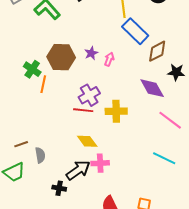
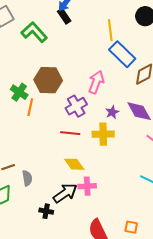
purple star: (91, 53) -> (112, 112), moved
pink arrow: (109, 59) -> (96, 82), size x1.6
purple cross: (89, 95) -> (76, 106), moved

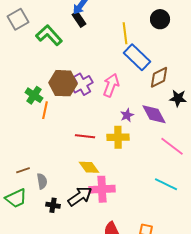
purple cross: (76, 106) -> (82, 84), moved
pink cross: (87, 186) -> (102, 189), size x1.4
black cross: (46, 211) -> (53, 205), moved

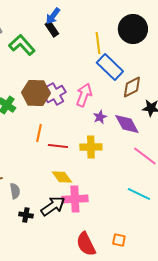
black circle: (160, 19) -> (133, 29), size x1.5
orange line: (45, 110) -> (39, 133), moved
purple star: (127, 115) -> (100, 117), moved

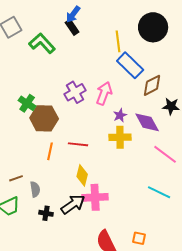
brown hexagon: (36, 93) -> (44, 118), moved
orange line: (39, 133) -> (50, 151), moved
yellow cross: (91, 147) -> (120, 137), moved
yellow diamond: (62, 177) -> (82, 175), turned 50

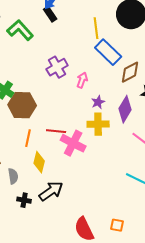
purple cross: (75, 92) -> (57, 67), moved
pink arrow: (104, 93) -> (82, 80), size x0.7
purple diamond: (147, 122) -> (125, 109), turned 60
yellow diamond: (82, 175) -> (39, 162), moved
pink cross: (95, 197) -> (73, 143), moved, turned 30

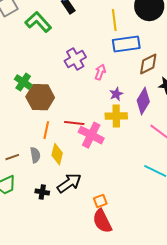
blue rectangle: (108, 52) -> (126, 44), turned -52
gray semicircle: (13, 176) -> (35, 155), moved
orange square: (117, 225) -> (100, 201), moved, turned -32

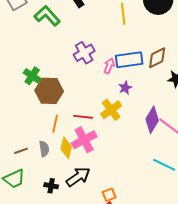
blue rectangle: (126, 44) -> (129, 60), moved
purple diamond: (143, 101) -> (152, 120), moved
yellow cross: (116, 116) -> (111, 110), moved, turned -35
pink cross: (91, 135) -> (84, 140), moved, turned 35

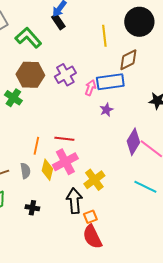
brown diamond: (157, 58) -> (128, 60), moved
brown hexagon: (49, 91) -> (30, 75), moved
yellow cross: (111, 110) -> (94, 180), moved
black arrow: (78, 177) -> (74, 201), moved, turned -60

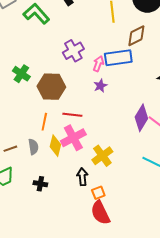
brown hexagon: (30, 75) -> (51, 87), moved
purple star: (106, 110) -> (100, 86), moved
black arrow: (74, 201) -> (82, 177), size x0.7

